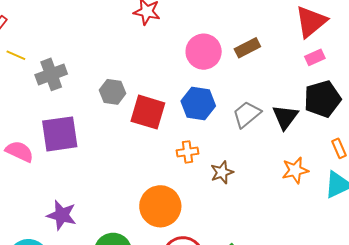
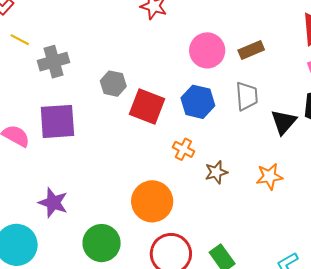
gray trapezoid: (247, 114) -> (247, 96), moved, turned 120
orange cross: (188, 152) -> (183, 149), turned 30
orange star: (295, 170) -> (269, 176), moved

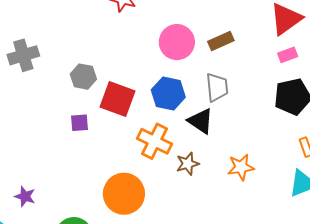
purple square: (57, 121) -> (80, 123), moved, size x0.5
black triangle: (284, 122) -> (201, 121), moved, turned -36
orange cross: (183, 149) -> (155, 141), size x1.6
purple star: (53, 203) -> (25, 196), size x0.7

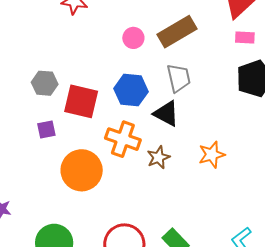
brown rectangle: (221, 41) -> (177, 32), size x1.5
pink circle: (177, 42) -> (133, 38), size x0.6
pink rectangle: (288, 55) -> (245, 38), turned 30
orange circle: (124, 194) -> (82, 170), moved

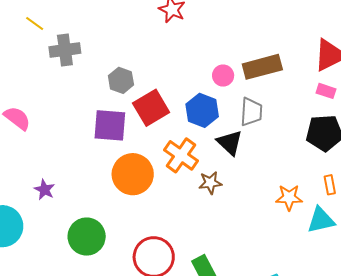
pink circle: (133, 38) -> (223, 76), moved
red square: (81, 101) -> (151, 108), turned 30
purple square: (46, 130) -> (110, 125), size x1.8
orange star: (212, 155) -> (289, 197), moved

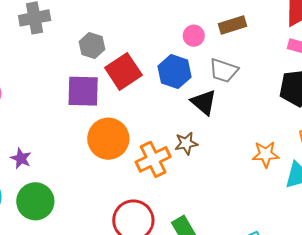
brown rectangle: (262, 67) -> (232, 25), size x0.7
gray trapezoid: (251, 112) -> (224, 71), turned 108
orange cross: (181, 155) -> (153, 159), moved, turned 32
green circle: (87, 237) -> (35, 201), moved

